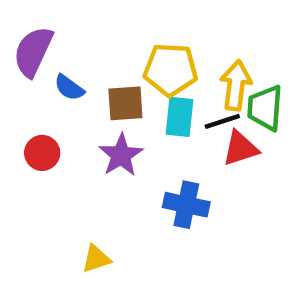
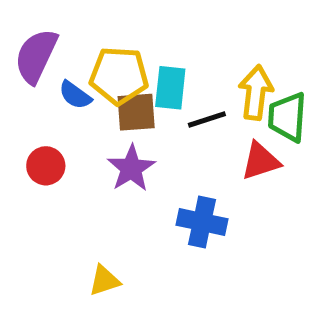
yellow pentagon: (171, 70) -> (119, 76), moved
cyan rectangle: (180, 117) -> (170, 88), moved
black line: (222, 121) -> (207, 119), moved

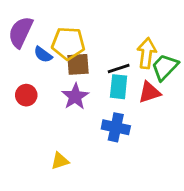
cyan rectangle: (170, 88) -> (119, 87), moved
green trapezoid: (287, 117) -> (165, 67), turned 40

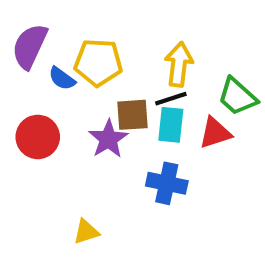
yellow arrow: (147, 53) -> (179, 64), moved
brown square: (78, 64) -> (132, 115), moved
green trapezoid: (165, 67) -> (237, 97), turned -92
red circle: (26, 95) -> (38, 137), size x1.4

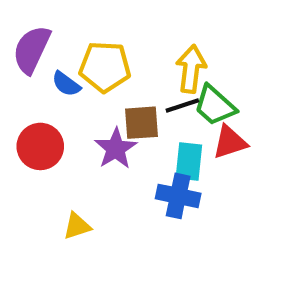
green trapezoid: (237, 97) -> (215, 106), moved
cyan rectangle: (171, 125) -> (189, 161), moved
yellow triangle: (86, 232) -> (77, 226), moved

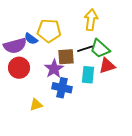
purple semicircle: (32, 50) -> (15, 46), moved, turned -130
yellow arrow: (191, 69) -> (91, 20), moved
blue cross: (178, 196) -> (62, 88), moved

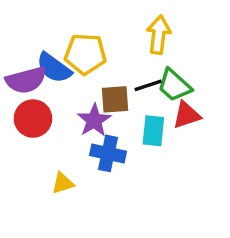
blue semicircle: (31, 39) -> (54, 68), size x1.5

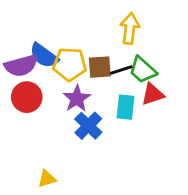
yellow pentagon: (85, 54) -> (70, 64), moved
brown square: (115, 99) -> (100, 67), moved
blue cross: (108, 153) -> (88, 126), turned 32
yellow triangle: (63, 183) -> (47, 179), moved

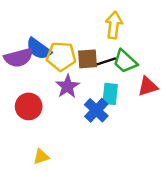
red triangle: (153, 94) -> (148, 86), moved
red circle: (27, 97) -> (29, 106), moved
blue cross: (88, 126) -> (96, 110), moved

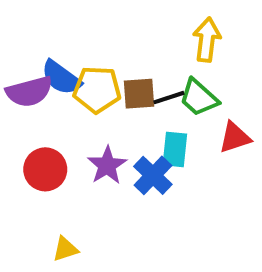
yellow arrow: (114, 25) -> (207, 40), moved
purple star: (67, 86) -> (107, 165), moved

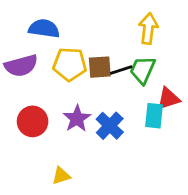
blue semicircle: (61, 78) -> (44, 29), moved, turned 152
green trapezoid: (199, 98) -> (143, 70), turned 72
cyan rectangle: (175, 149) -> (154, 116), moved
yellow triangle: (65, 249) -> (61, 176), moved

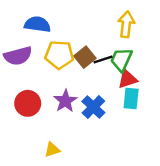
brown square: (100, 67) -> (85, 57), turned -35
red triangle: (168, 99) -> (127, 79), moved

